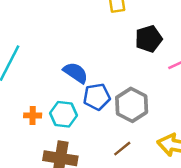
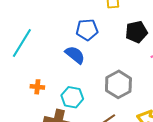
blue pentagon: (97, 97) -> (87, 30), moved
cyan hexagon: (64, 114) -> (72, 97), moved

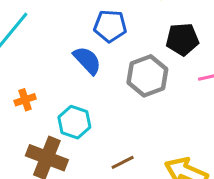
gray hexagon: (118, 84) -> (147, 76), moved
orange cross: (37, 87) -> (25, 100), turned -32

